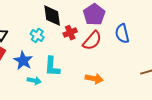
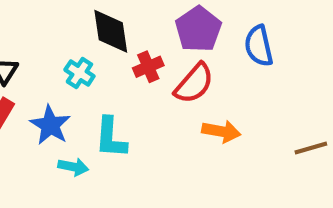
blue semicircle: (122, 34) -> (259, 46), moved
orange arrow: (94, 79) -> (221, 131), moved

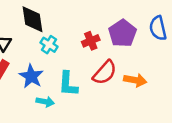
purple pentagon: (198, 29) -> (122, 33), moved
black diamond: (111, 31) -> (32, 19), moved
red semicircle: (194, 83) -> (105, 73), moved

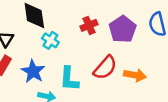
red cross: (91, 41) -> (89, 25), moved

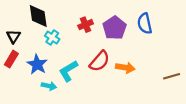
cyan L-shape: (69, 79) -> (68, 71), turned 55

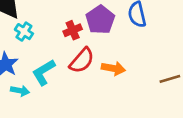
red cross: (86, 25) -> (73, 30), moved

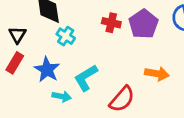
red cross: (73, 30) -> (111, 23), moved, turned 36
red semicircle: (82, 60) -> (122, 99), moved

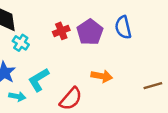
red cross: (111, 23) -> (61, 31), turned -35

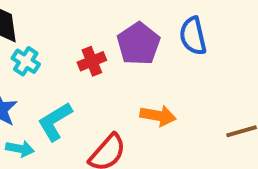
red cross: (61, 31) -> (92, 61), moved

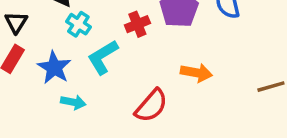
cyan L-shape: (55, 122) -> (103, 57), moved

